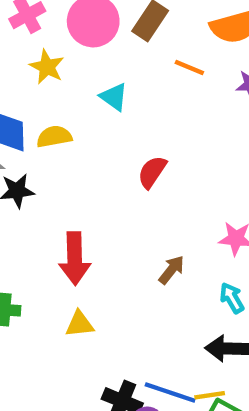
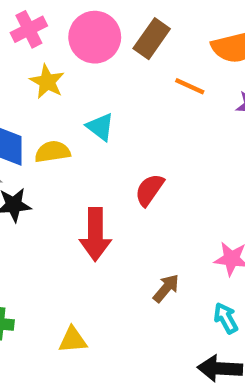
cyan triangle: (114, 97) -> (100, 127), moved
red arrow: (75, 258) -> (95, 234), moved

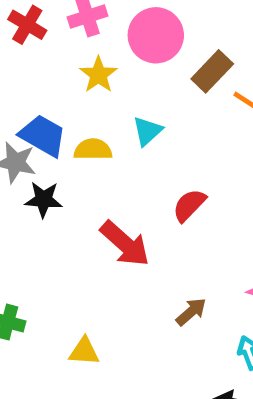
brown rectangle: (152, 39) -> (212, 71), moved
cyan triangle: (100, 127) -> (147, 131), turned 32
red arrow: (95, 234) -> (125, 244), turned -57

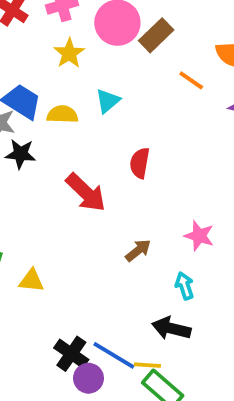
brown rectangle: (212, 71) -> (156, 35), moved
red semicircle: (189, 205) -> (140, 163), turned -36
yellow triangle: (84, 351) -> (31, 281), moved

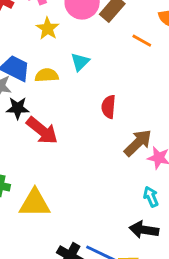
red arrow: (86, 193) -> (42, 131), moved
brown arrow: (138, 250) -> (138, 143), moved, size x1.5
yellow triangle: (31, 281) -> (35, 203), size x1.6

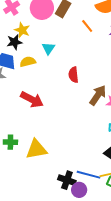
orange line: (142, 41) -> (87, 26), turned 32
black star: (18, 108) -> (14, 42), moved

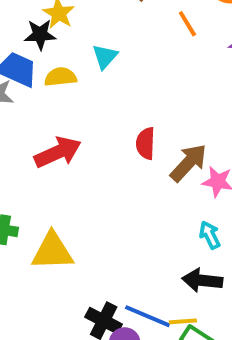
red semicircle: (73, 75) -> (146, 143), moved
red arrow: (32, 99) -> (58, 152), turned -60

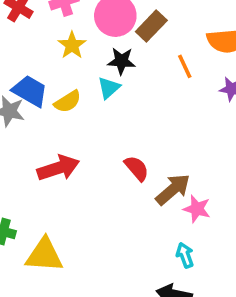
black star: (40, 34) -> (121, 61), moved
yellow semicircle: (60, 77) -> (68, 102), turned 148
red semicircle: (146, 143) -> (137, 168), turned 132

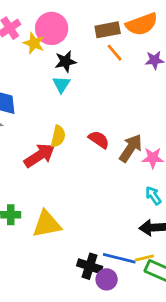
brown rectangle: (151, 26) -> (108, 30), moved, turned 50
yellow star: (72, 45) -> (34, 43), moved
yellow semicircle: (68, 102) -> (58, 136), moved, turned -30

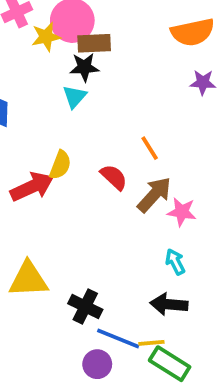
brown rectangle: (108, 30) -> (94, 43), moved
yellow star: (34, 43) -> (46, 37), turned 30
orange line: (115, 53) -> (150, 148), moved
black cross: (90, 266) -> (85, 306), moved

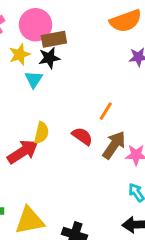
yellow star: (46, 37) -> (20, 55), moved
cyan triangle: (75, 97) -> (34, 79), moved
orange line: (150, 148) -> (106, 111), turned 72

